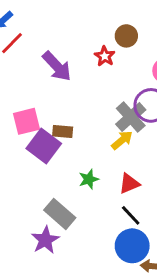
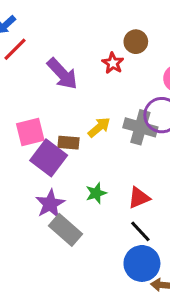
gray cross: (131, 117) -> (140, 127), turned -32
yellow arrow: (122, 140) -> (99, 127), moved
purple star: (45, 240) -> (50, 204), moved

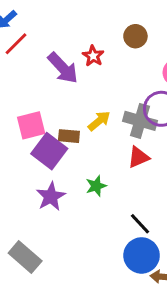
red star: (113, 63) -> (93, 56), moved
red triangle: (139, 198) -> (138, 157), moved
gray rectangle: (65, 230) -> (25, 257), moved

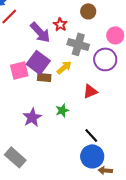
gray cross: (140, 121) -> (78, 44), moved
purple square: (49, 151) -> (38, 62), moved

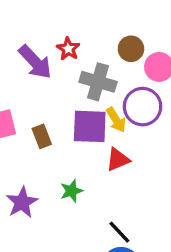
brown circle: (88, 11) -> (131, 49), moved
purple square: (38, 62) -> (90, 126), moved, turned -35
yellow arrow: (64, 67) -> (116, 120), moved, turned 98
brown rectangle: (44, 77) -> (42, 136), turned 64

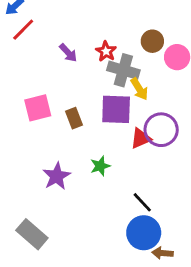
red star: (68, 49) -> (106, 51), moved
purple arrow: (35, 62) -> (68, 53), size x0.6
purple circle: (143, 107) -> (161, 130), moved
yellow arrow: (116, 120) -> (139, 89), moved

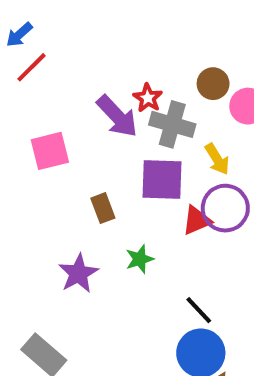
purple arrow: (68, 53) -> (117, 116), moved, size x1.6
yellow arrow: (139, 89) -> (217, 159), moved
pink square: (38, 108) -> (50, 151), moved
brown rectangle: (74, 118) -> (103, 208), moved

